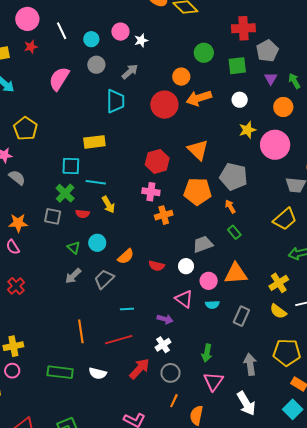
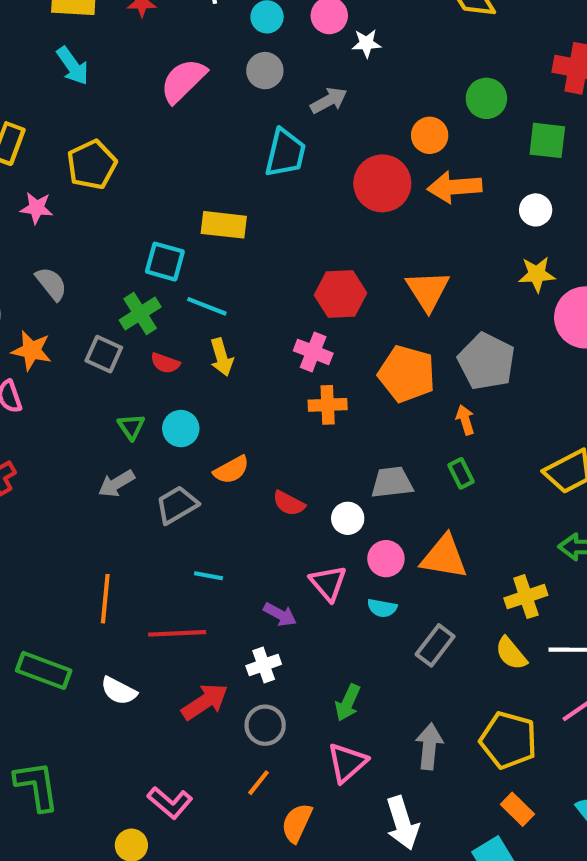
gray semicircle: (17, 178) -> (51, 284), moved

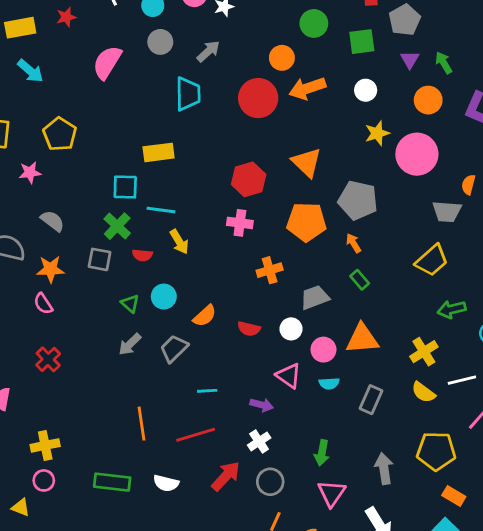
orange cross: (328, 405) -> (270, 270), moved

